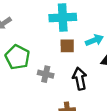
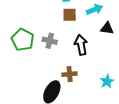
green pentagon: (17, 57) -> (23, 40), moved

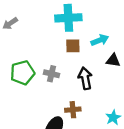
green pentagon: (23, 40) -> (22, 73), turned 30

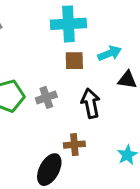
gray cross: (52, 74) -> (46, 97), turned -32

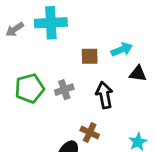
cyan cross: (68, 24) -> (51, 23), moved
brown cross: (74, 145) -> (90, 133), turned 30

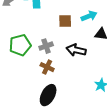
black arrow: (104, 95) -> (76, 50), turned -66
brown cross: (90, 133) -> (47, 67), moved

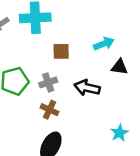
brown square: (65, 21) -> (61, 51), moved

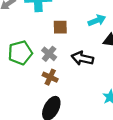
gray cross: (48, 82) -> (49, 54), turned -32

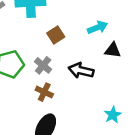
brown square: (60, 27) -> (56, 35), turned -32

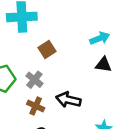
cyan arrow: (97, 27) -> (100, 38), moved
black arrow: (81, 71) -> (68, 100), moved

